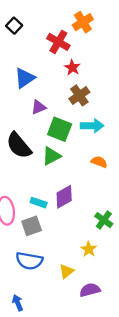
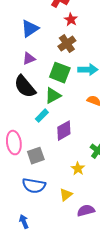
brown cross: (79, 95) -> (67, 44), moved
purple triangle: (39, 107) -> (29, 59), moved
cyan rectangle: (39, 203) -> (42, 116), moved, turned -64
yellow star: (89, 249) -> (78, 169), moved

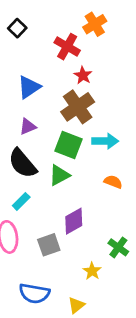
brown cross: (67, 44) -> (78, 107), size x1.4
cyan rectangle: (42, 116) -> (21, 201), moved
gray square: (36, 156) -> (49, 245), moved

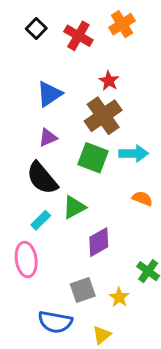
red cross: (67, 47) -> (78, 36), moved
green triangle: (59, 175) -> (74, 207), moved
gray square: (49, 245) -> (83, 290), moved

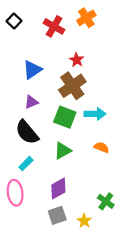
black square: (36, 29) -> (14, 21), moved
green triangle: (74, 207) -> (63, 151), moved
purple diamond: (99, 242) -> (58, 188), moved

